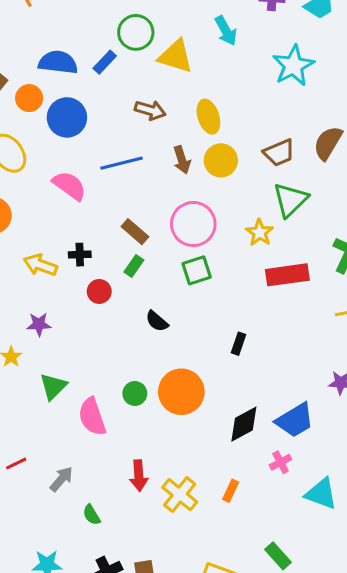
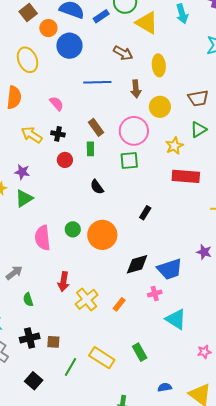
yellow circle: (221, 160) -> (160, 107), moved
pink semicircle: (69, 186) -> (57, 104), moved, size x0.7
green triangle: (290, 200) -> (198, 130), size x0.7
green rectangle: (134, 266) -> (90, 149), turned -48
green triangle: (53, 387) -> (24, 198), moved

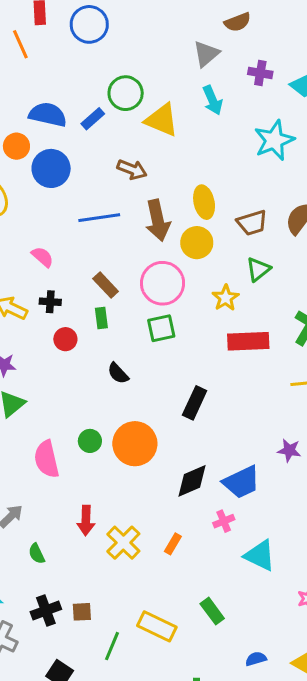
yellow ellipse: (159, 65) -> (204, 202), moved
brown arrow: (136, 89) -> (158, 220), size x1.5
black rectangle: (145, 213) -> (195, 403), size x1.5

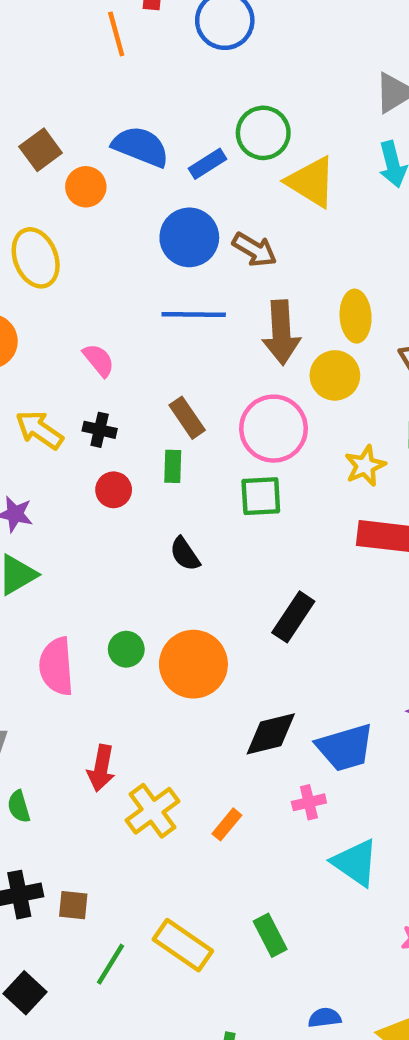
blue circle: (51, 168) -> (189, 237), moved

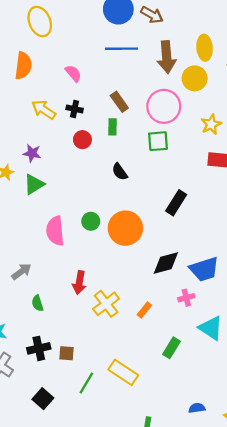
green rectangle: (270, 935) -> (171, 348), moved, turned 60

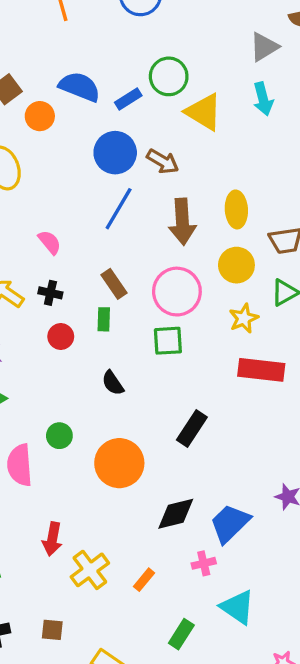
blue line: (121, 49) -> (119, 209), turned -60
yellow circle: (195, 78) -> (236, 265), moved
green circle: (91, 221) -> (59, 436), moved
blue trapezoid: (204, 269) -> (230, 523), turned 152
brown square: (67, 353) -> (52, 630), moved

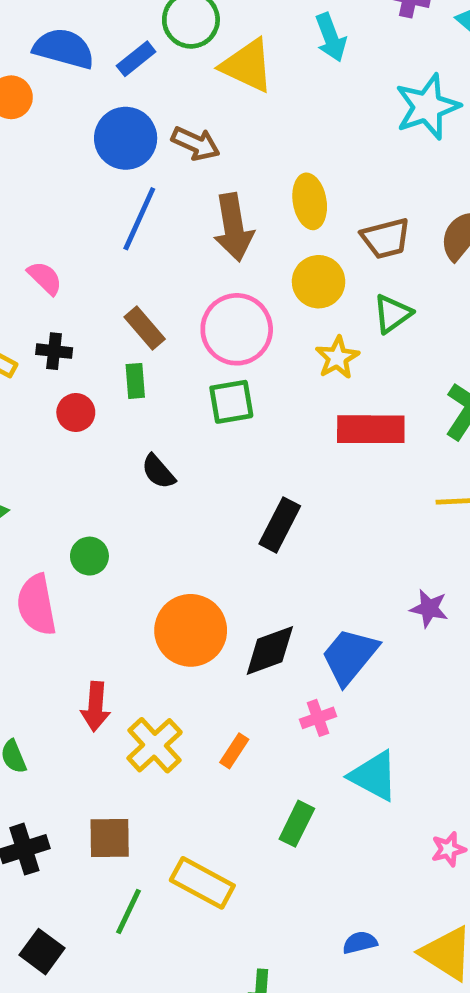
orange circle: (119, 463) -> (191, 630), moved
brown square: (52, 630) -> (110, 838), size x1.4

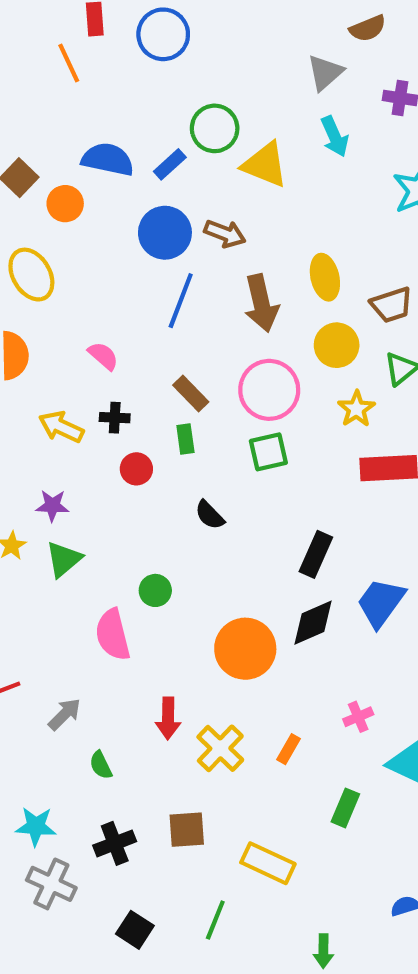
black diamond: (270, 651) -> (313, 623), moved
blue trapezoid: (350, 656) -> (381, 603), moved
green line: (128, 911) -> (215, 920), moved

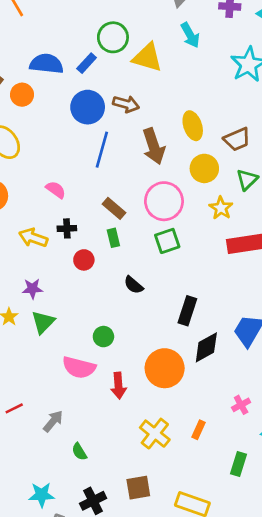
black rectangle: (316, 554) -> (187, 311), moved
pink semicircle: (113, 635) -> (79, 367), turned -56
red arrow: (168, 718) -> (118, 386), moved

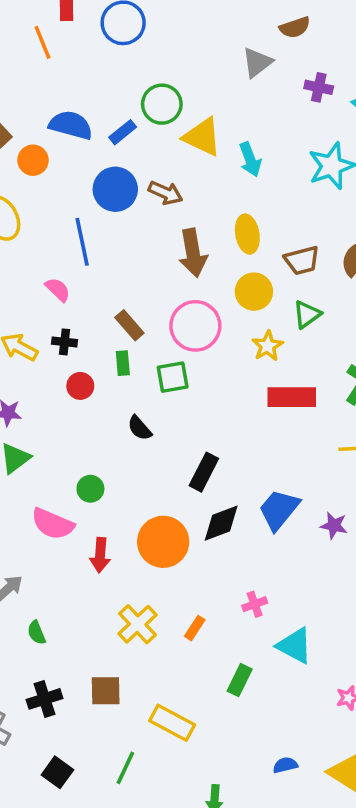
cyan arrow: (190, 35) -> (250, 159), moved
blue line: (102, 150) -> (82, 242), moved, turned -36
green square: (167, 241) -> (173, 377), moved

